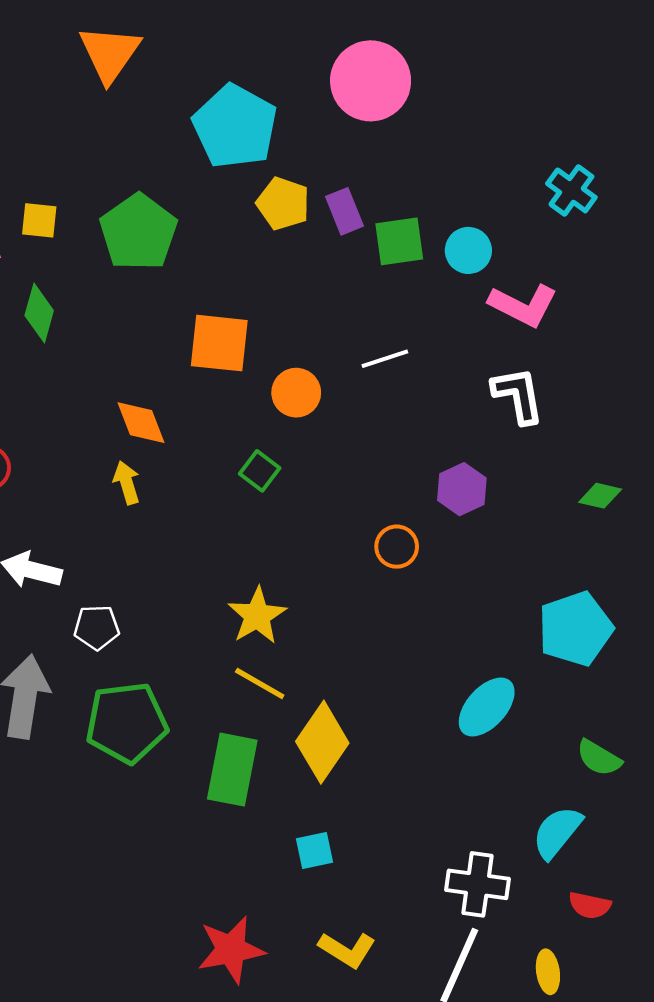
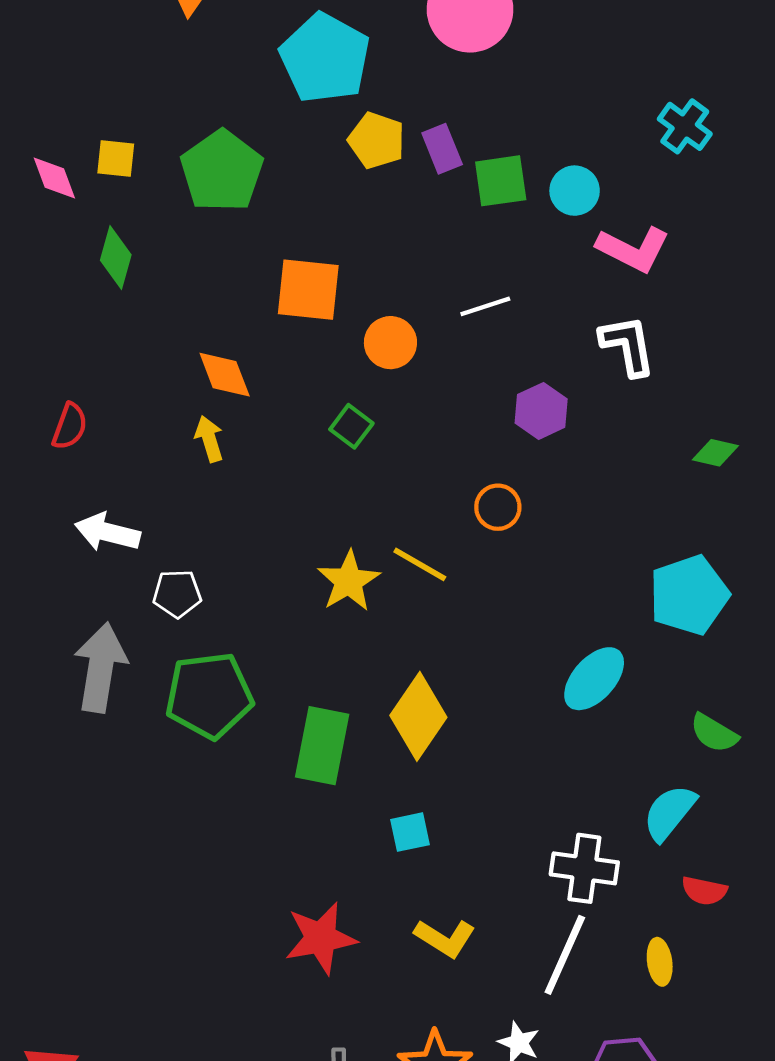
purple hexagon: (462, 489) -> (541, 411), moved
yellow line: (260, 684) -> (420, 564), moved

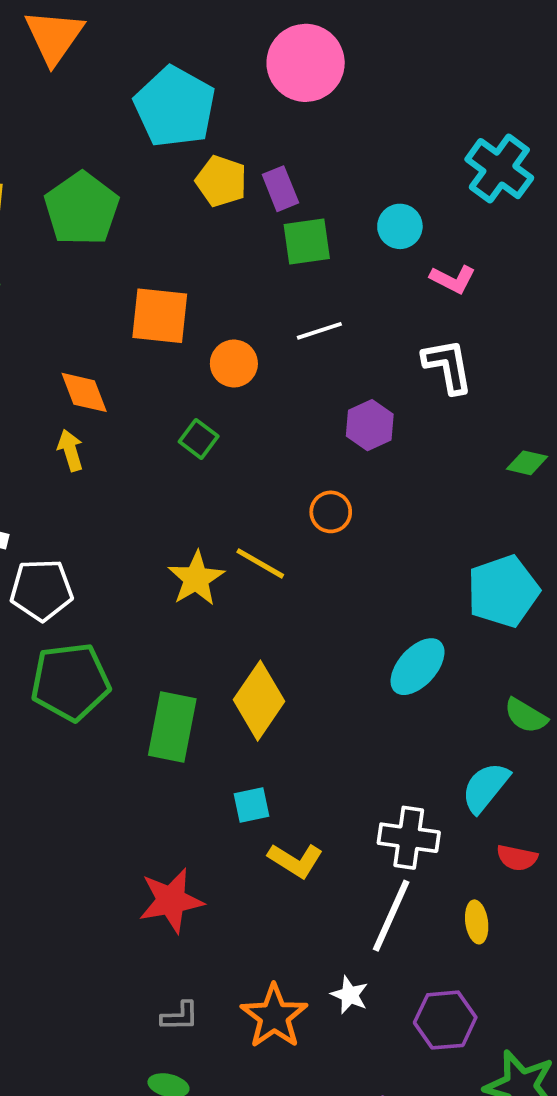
cyan cross: (685, 126) -> (499, 169), size x1.4
green square: (501, 181) -> (307, 241), moved
pink L-shape: (633, 249) -> (453, 279), size x0.7
white pentagon: (177, 594) -> (41, 590), size x1.4
yellow L-shape: (445, 938) -> (296, 860), moved

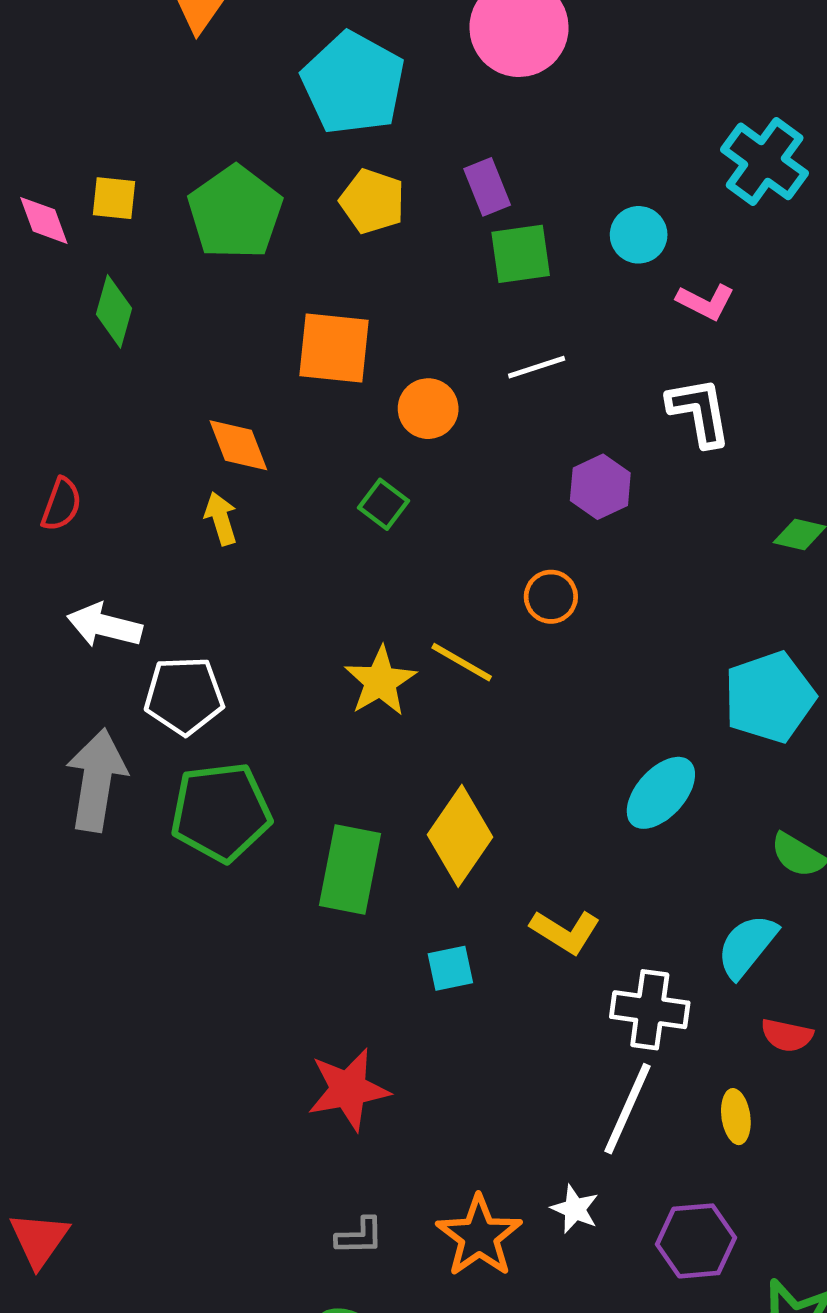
yellow pentagon: (221, 181) -> (372, 201), moved
yellow L-shape: (296, 860) -> (565, 932), moved

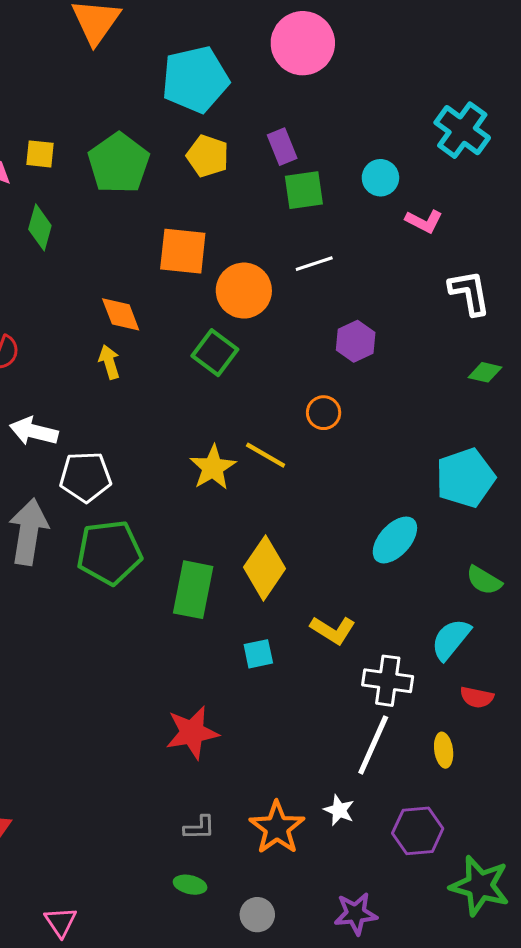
cyan pentagon: (353, 83) -> (195, 79), turned 30
orange circle: (428, 409) -> (244, 291), size x1.4
white L-shape: (699, 412) -> (469, 293), moved
green square: (383, 504) -> (215, 353), size x1.4

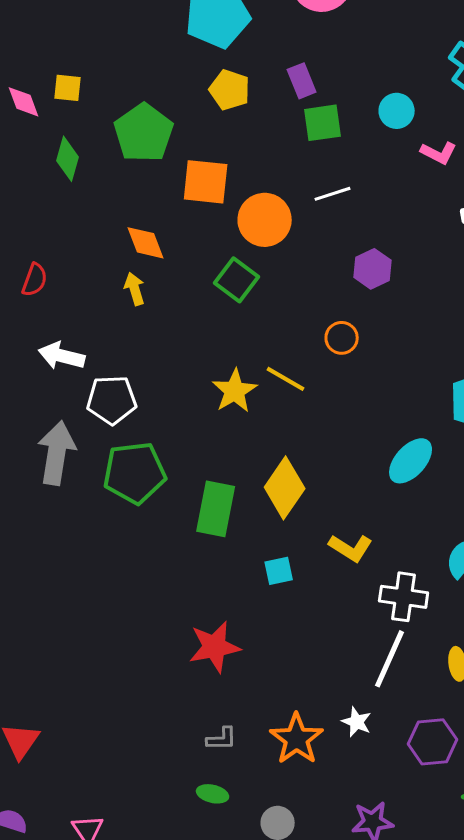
green pentagon: (119, 163) -> (144, 133), moved

